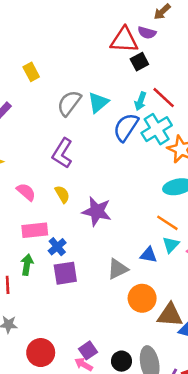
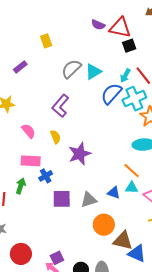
purple semicircle: (147, 33) -> (98, 25), moved
purple star: (97, 211) -> (80, 154), turned 30
cyan triangle: (171, 245) -> (132, 188), turned 40
purple square: (65, 273) -> (62, 199), moved

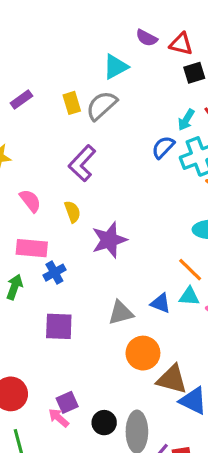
red triangle: (120, 28) -> (181, 44), size x0.7
yellow rectangle: (46, 41) -> (72, 103), moved
cyan triangle: (93, 72) -> (116, 67), moved
blue semicircle: (111, 94) -> (163, 147), size x0.7
purple square: (62, 199) -> (59, 326), moved

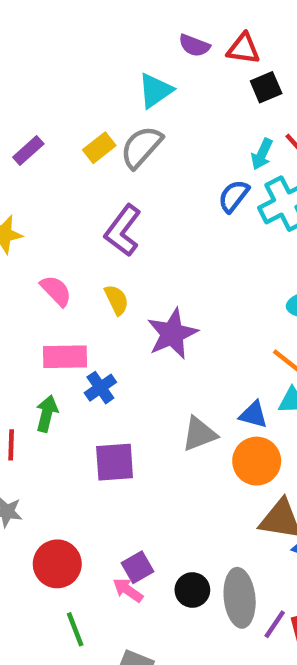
yellow rectangle: (72, 103) -> (99, 148), turned 75
orange circle: (143, 353) -> (257, 461), moved

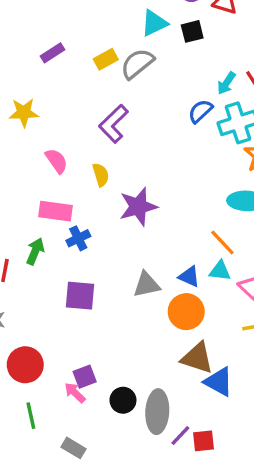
black square: (266, 87) -> (192, 31), moved

